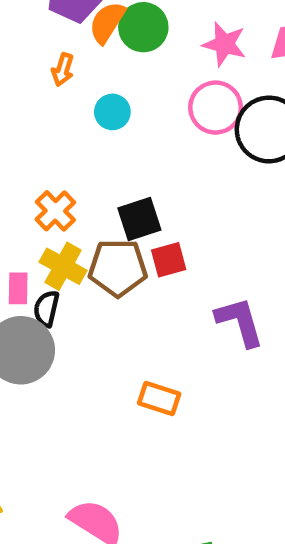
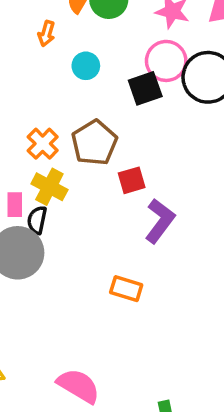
black square: (139, 219) -> (145, 88), moved
brown pentagon: (118, 268) -> (94, 143), moved, turned -30
purple L-shape: (240, 322) -> (160, 221), moved, turned 54

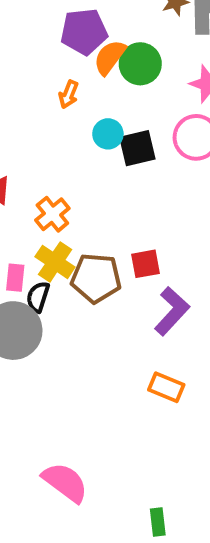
black square: (145, 88) -> (137, 148), moved
brown pentagon: (94, 143) -> (96, 278), moved, turned 30
orange rectangle: (126, 289) -> (166, 387), moved

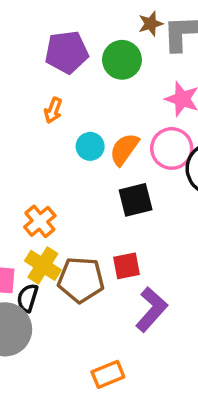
orange semicircle: (110, 57) -> (124, 149), moved
green circle: (140, 64) -> (122, 60), moved
black square: (137, 148) -> (136, 200), moved
orange rectangle: (166, 387) -> (108, 374), moved, turned -44

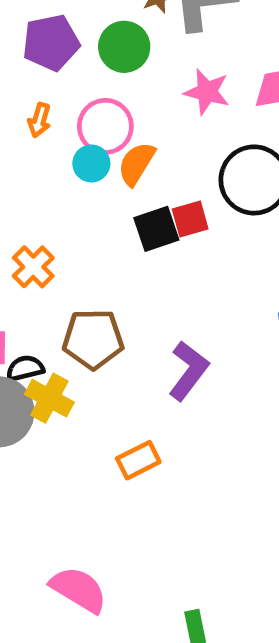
pink circle: (172, 148) -> (105, 126), moved
yellow cross: (43, 265) -> (49, 398), moved
red square: (126, 266) -> (190, 219), moved
black semicircle: (28, 298) -> (25, 368), turned 64

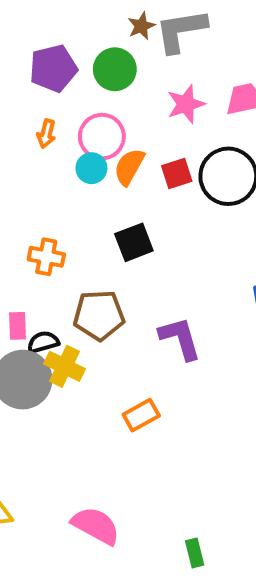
pink star: (207, 92) -> (186, 104), turned -30
red square: (190, 219) -> (177, 173), moved
black square: (156, 229) -> (134, 242), moved
orange cross: (33, 267) -> (46, 257), turned -32
purple L-shape: (189, 371) -> (180, 338), turned -51

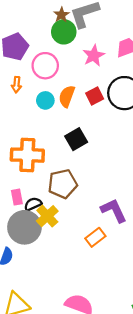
green circle: (115, 69) -> (64, 32), moved
pink circle: (102, 137) -> (45, 66), moved
orange cross: (46, 257) -> (27, 155), size x1.6
purple L-shape: (180, 338) -> (114, 210), moved
yellow cross: (64, 366) -> (47, 216), turned 30

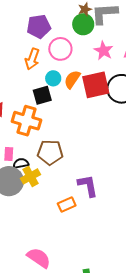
pink star: (94, 56) -> (104, 51), turned -30
orange arrow: (17, 85) -> (32, 59), size x1.5
red square: (95, 96) -> (96, 85), size x1.8
black square: (76, 139) -> (42, 95), moved

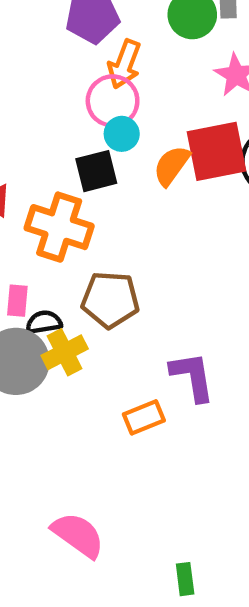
pink circle: (60, 49) -> (113, 101), moved
orange arrow: (32, 59) -> (124, 64), moved
orange semicircle: (72, 79) -> (172, 166), moved

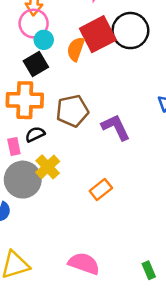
brown pentagon: (110, 300) -> (72, 111), moved
black semicircle: (44, 322) -> (35, 134), moved
purple L-shape: (192, 377) -> (116, 127), moved

